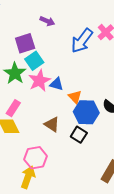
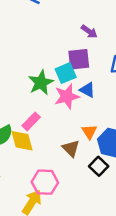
purple square: (25, 43) -> (79, 59), moved
blue triangle: (56, 84) -> (87, 90), moved
orange triangle: (75, 97) -> (89, 132), moved

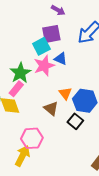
green star: (41, 83) -> (20, 73), moved

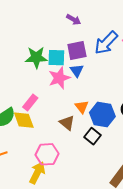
purple square: (51, 34) -> (77, 50), moved
cyan square: (41, 46) -> (56, 58), turned 30
blue triangle: (61, 59) -> (77, 71), turned 32
green star: (20, 73) -> (36, 57), moved, turned 30

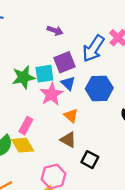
orange triangle: (82, 107) -> (71, 116), moved
blue hexagon: (102, 115) -> (99, 88), moved
black square: (93, 136) -> (90, 160), moved

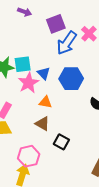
purple arrow: (55, 31) -> (25, 12), moved
purple square: (65, 62) -> (56, 24), moved
orange triangle: (71, 116) -> (45, 102), turned -32

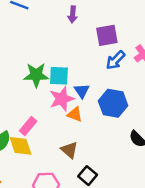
purple arrow: (25, 12) -> (73, 14), turned 64
blue arrow: (67, 43) -> (116, 60), size x0.7
orange triangle: (45, 102) -> (75, 114), moved

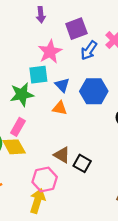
green star: (36, 75) -> (22, 94), moved
pink star: (62, 99) -> (50, 52), moved
brown triangle: (69, 150) -> (62, 155), moved

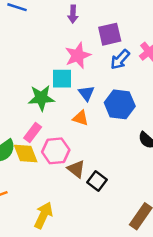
pink hexagon: (45, 180) -> (56, 151), moved

